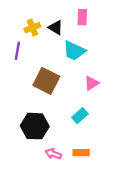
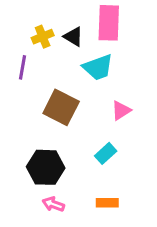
pink rectangle: (82, 17) -> (109, 23), size x1.6
cyan trapezoid: (74, 51) -> (98, 67), turned -45
pink arrow: (53, 154) -> (53, 204), moved

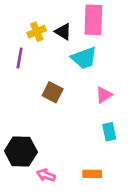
brown square: (61, 107) -> (53, 92), size x0.7
cyan rectangle: (106, 153) -> (109, 132), moved, turned -60
black hexagon: (46, 167) -> (21, 152), moved

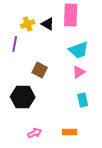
cyan trapezoid: (84, 58) -> (79, 50), moved
black hexagon: (21, 152) -> (23, 97), moved
pink arrow: (46, 175) -> (35, 133), turned 136

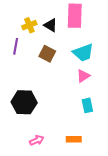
brown square: (40, 70) -> (47, 54), moved

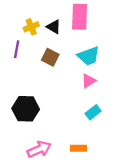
cyan rectangle: (87, 105) -> (93, 112), turned 64
pink arrow: (37, 140) -> (39, 149), size x1.5

